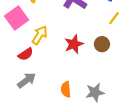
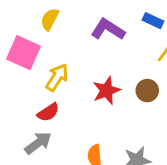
pink square: (17, 18) -> (23, 53), turned -30
red semicircle: (26, 54) -> (48, 112), moved

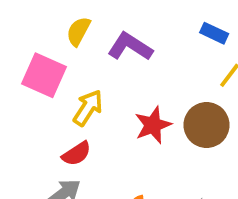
purple L-shape: (108, 29) -> (130, 47), moved
brown circle: (147, 91) -> (207, 125), size x1.5

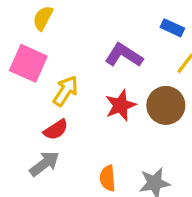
yellow semicircle: (78, 31) -> (43, 18), moved
purple L-shape: (130, 47) -> (124, 55), moved

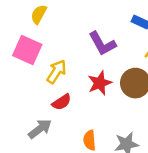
purple L-shape: (124, 55) -> (102, 44), turned -152
red semicircle: (56, 130) -> (62, 102), moved

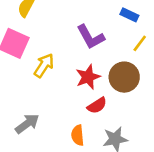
red semicircle: (62, 102) -> (97, 105), moved

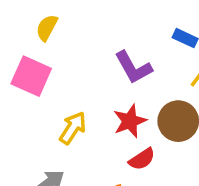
yellow arrow: (44, 65) -> (73, 128), moved

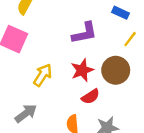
purple L-shape: (133, 67) -> (85, 33), turned -72

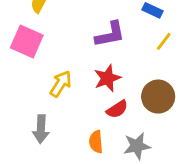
brown circle: (116, 70) -> (158, 97), moved
gray arrow: (26, 113) -> (41, 129), turned 130

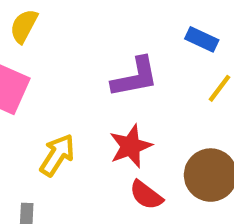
red semicircle: (117, 109) -> (146, 195), turned 70

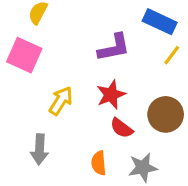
blue rectangle: (202, 39) -> (160, 22), size x1.5

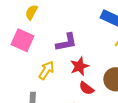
purple L-shape: (114, 48) -> (66, 42), moved

